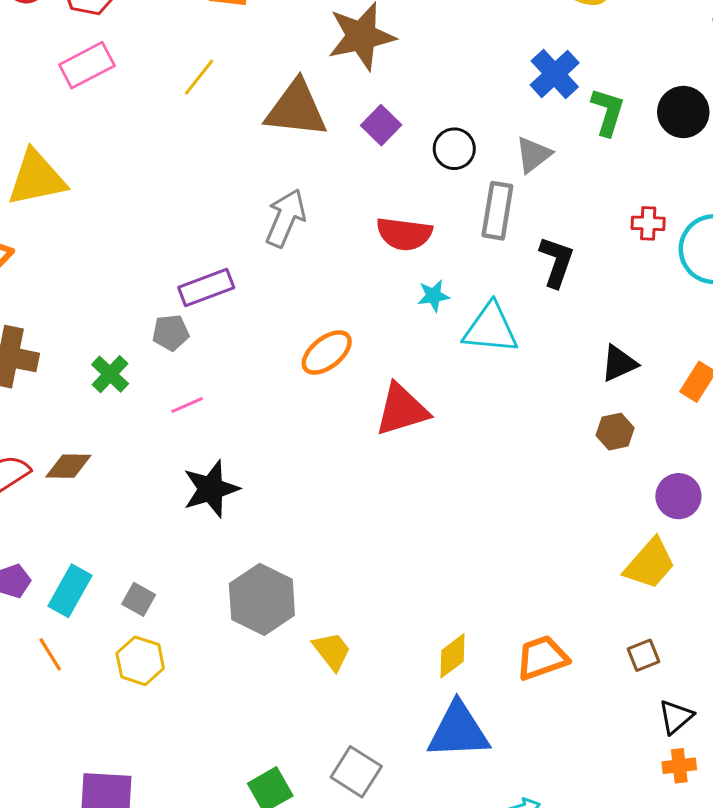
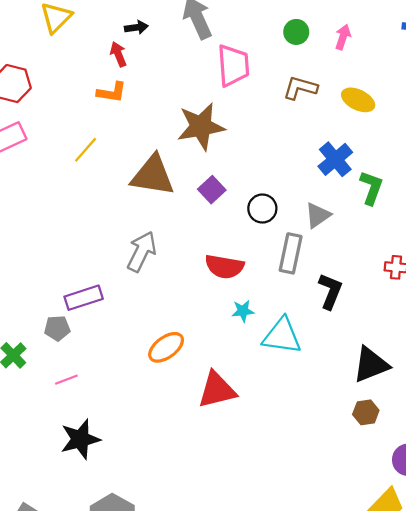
black triangle: (619, 363) -> (371, 365), size x1.4

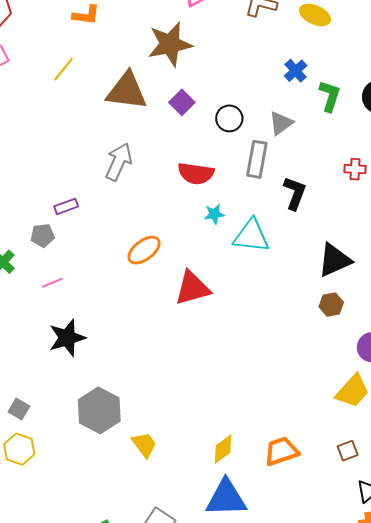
blue cross: (335, 159) -> (296, 71), size x0.7
purple rectangle: (84, 298) -> (66, 206), size x0.7

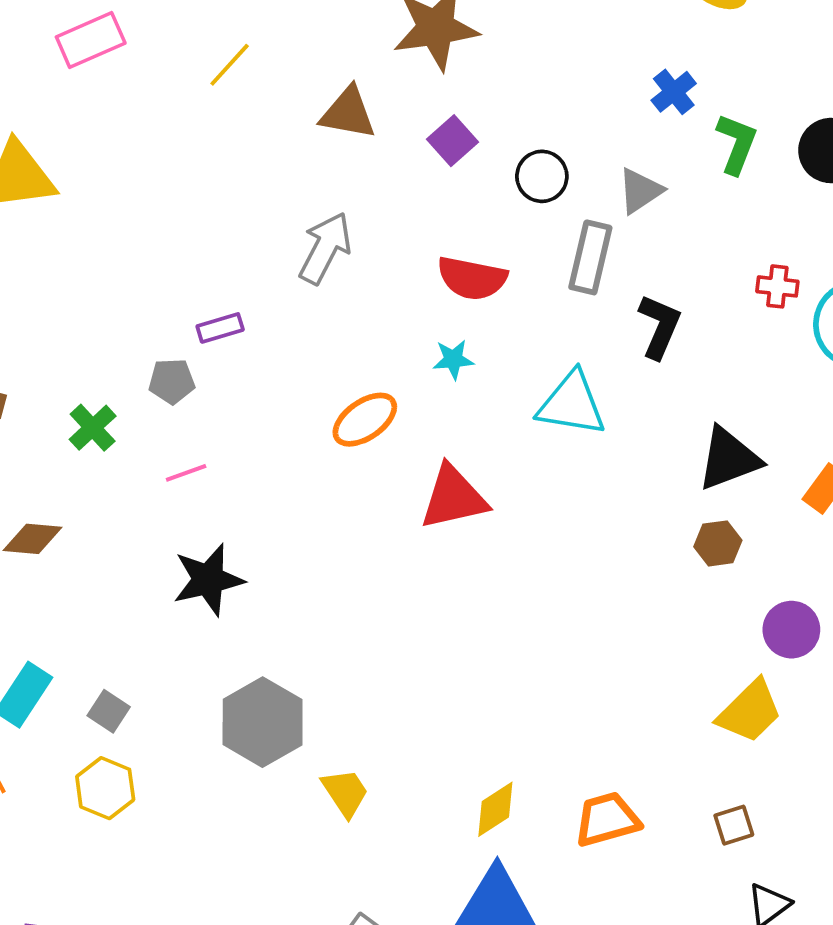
brown triangle: (127, 91) -> (348, 113), size x0.7
cyan star: (214, 214) -> (453, 359), moved

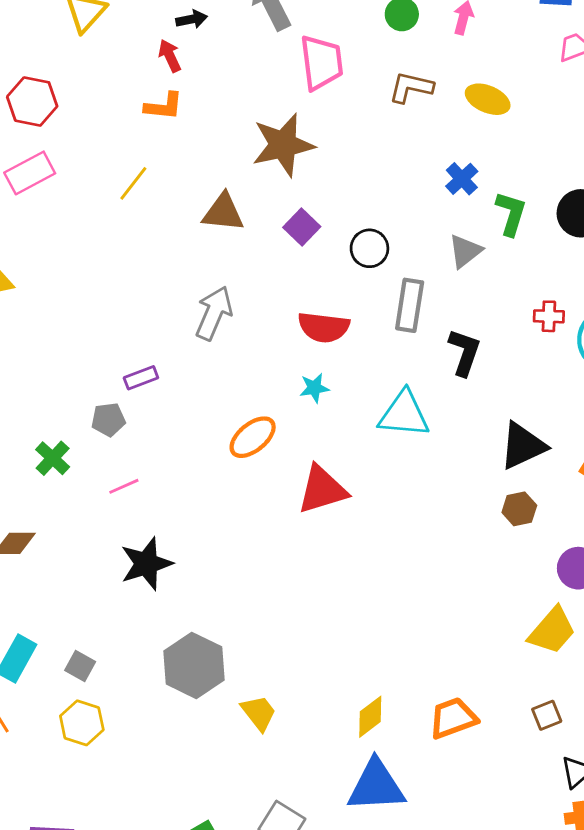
gray triangle: (640, 191) -> (465, 251), moved

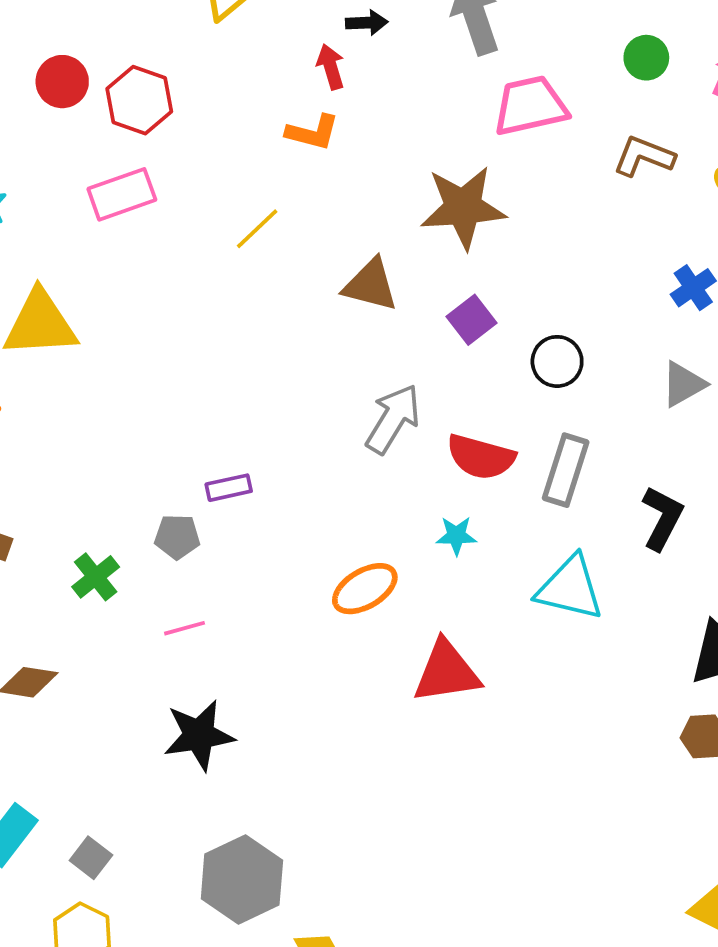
pink trapezoid: (321, 63) -> (530, 106), turned -104
gray rectangle: (410, 305) -> (566, 470), moved
gray arrow: (214, 313) -> (393, 419), moved

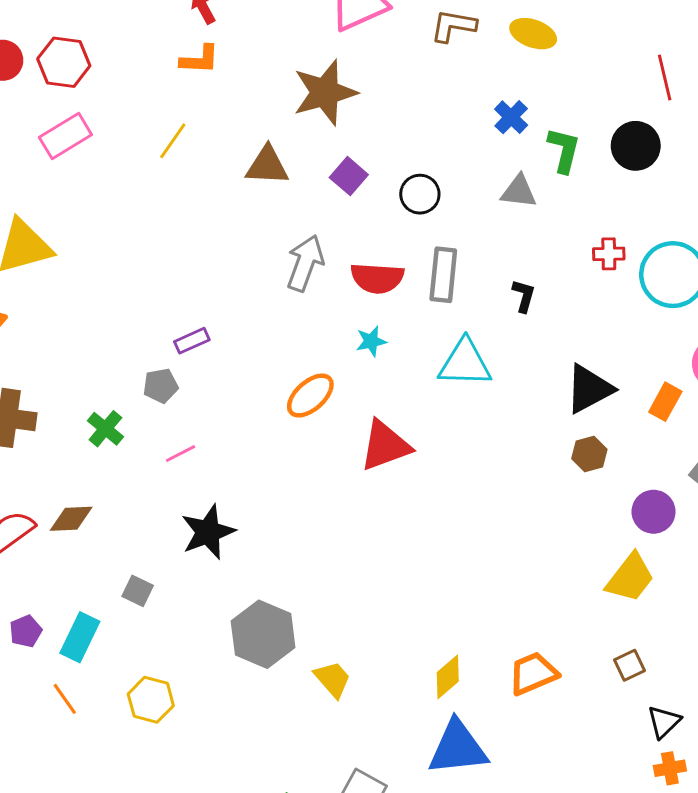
gray triangle: (683, 384) -> (519, 191), turned 48
black L-shape: (662, 518) -> (524, 296), size x0.7
gray square: (91, 858) -> (138, 591), moved

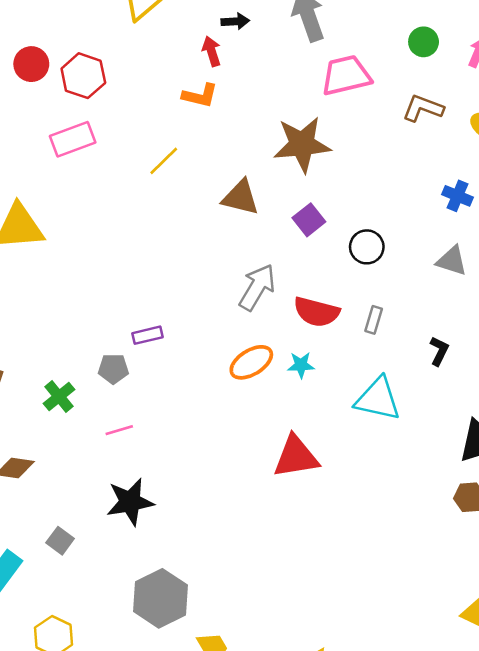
blue cross: (511, 117) -> (457, 196), turned -32
gray rectangle: (443, 275) -> (374, 320), size x0.6
orange ellipse: (310, 396) -> (251, 362), moved

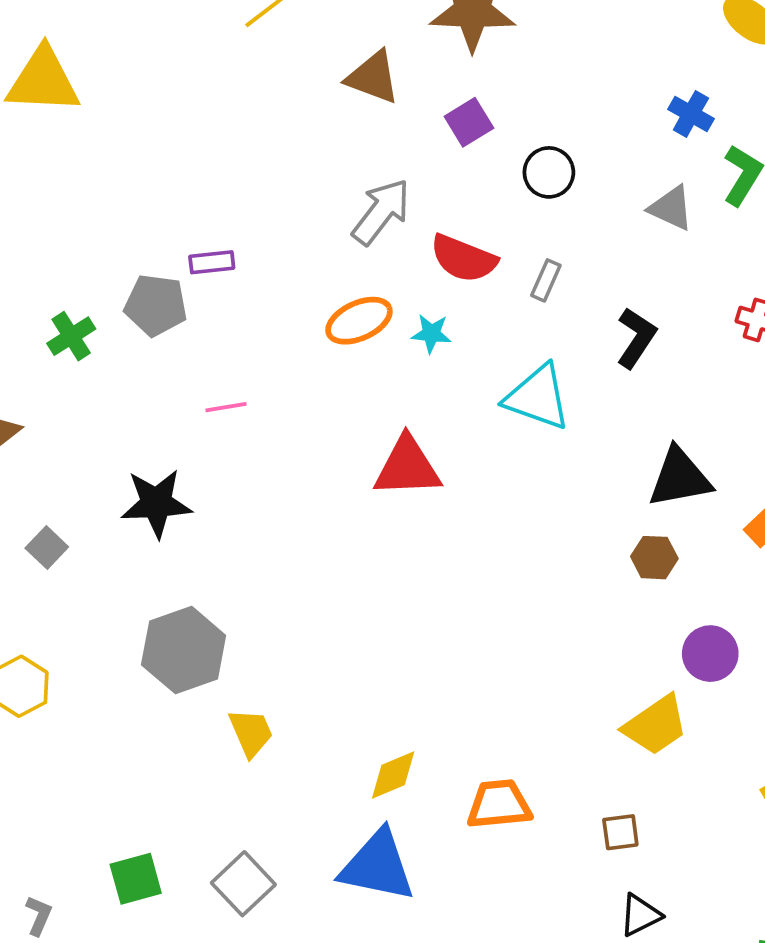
black L-shape: (439, 351) -> (636, 338), size x1.4
gray pentagon: (113, 369) -> (156, 305), size x1.4
pink line: (119, 430) -> (226, 407), moved

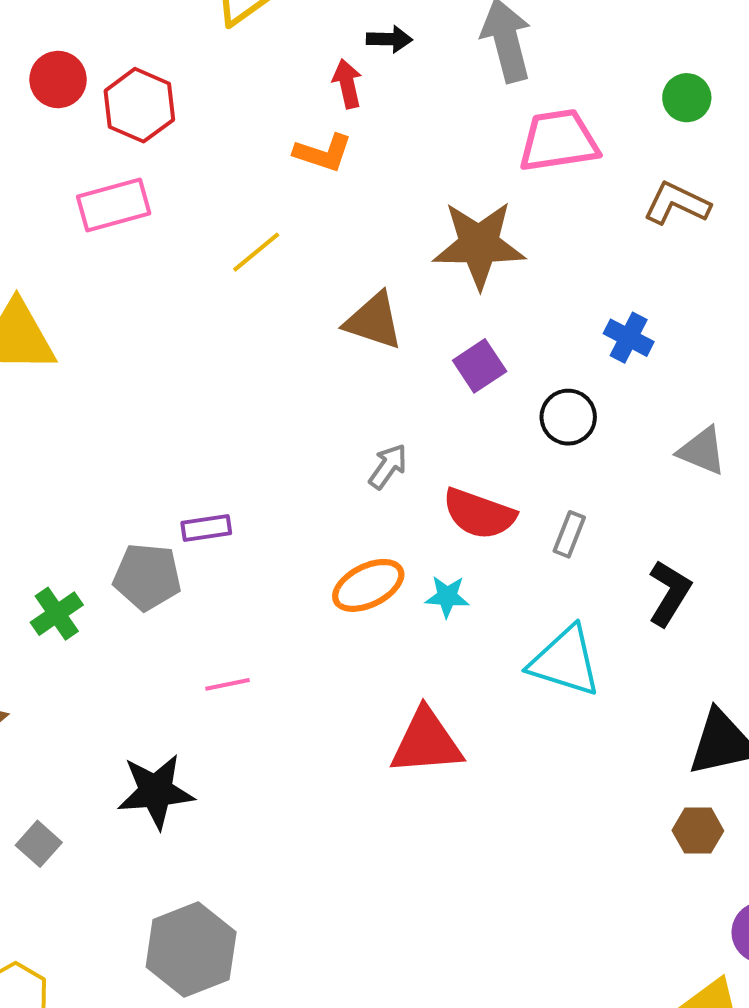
blue cross: (691, 114) -> (629, 338), moved
gray arrow: (381, 212) -> (388, 466), size x0.6

